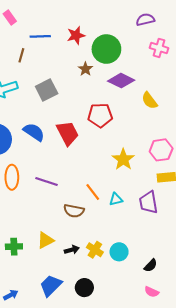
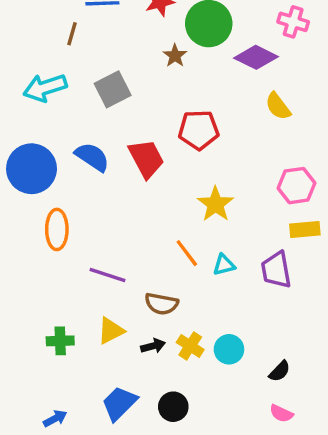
purple diamond: (121, 81) -> (256, 57), moved
yellow star: (123, 159) -> (215, 204), moved
purple line: (47, 181) -> (107, 275), moved
brown semicircle: (74, 211) -> (161, 304), moved

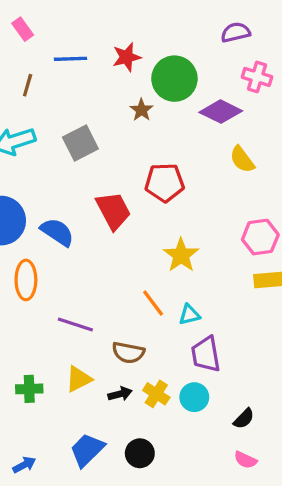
brown line: (72, 34) -> (28, 85), moved
blue semicircle: (92, 157) -> (57, 232), moved
purple trapezoid: (276, 270) -> (206, 354), moved

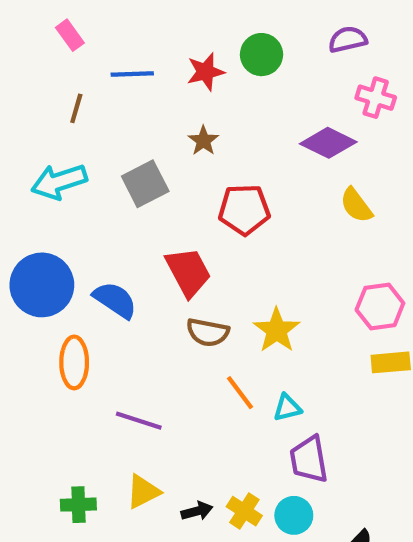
green circle: (174, 79) -> (261, 55), moved, size x0.7
brown star: (141, 110) -> (203, 141), moved
red pentagon: (165, 183) -> (244, 210), moved
brown semicircle: (128, 353) -> (208, 332), moved

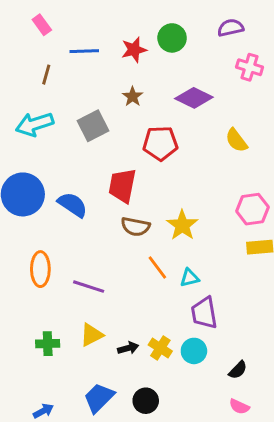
purple diamond: (328, 143) -> (194, 98), moved
red trapezoid: (188, 272) -> (122, 186), turned -141
orange ellipse: (74, 362) -> (40, 269), moved

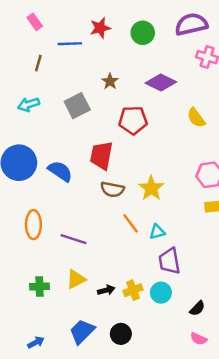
purple semicircle: (231, 28) -> (191, 24), size x1.5
red star: (134, 50) -> (100, 28), moved
cyan arrow: (35, 124) -> (29, 104), size x0.7
yellow cross: (160, 348) -> (133, 290), turned 36

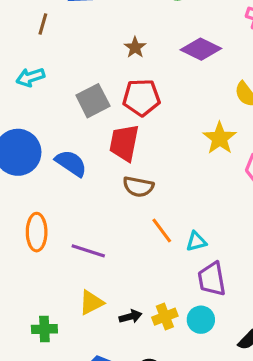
gray square: (77, 106) -> (93, 101), moved
red pentagon: (133, 120) -> (141, 98), moved
yellow star: (151, 188) -> (220, 138), moved
green cross: (40, 287) -> (44, 329), moved

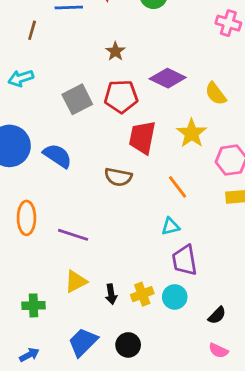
purple diamond: (201, 49) -> (168, 78), moved
red trapezoid: (124, 143) -> (142, 137), moved
orange line: (162, 231) -> (178, 187), moved
black arrow: (130, 317) -> (111, 294), turned 96

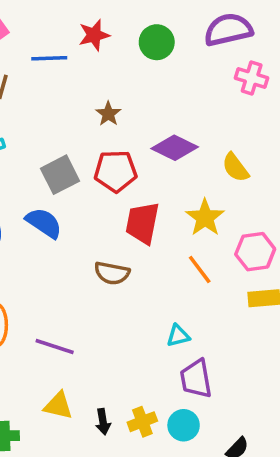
blue semicircle: (58, 156) -> (44, 223), moved
orange line: (178, 187) -> (200, 270), moved
yellow triangle: (76, 281) -> (58, 406), turned 40

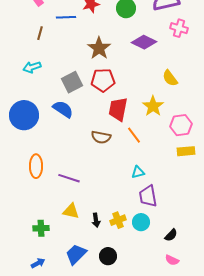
brown star: (108, 114) -> (99, 48), size x1.6
purple diamond: (175, 148) -> (144, 42), moved
orange line: (200, 270) -> (134, 135), moved

